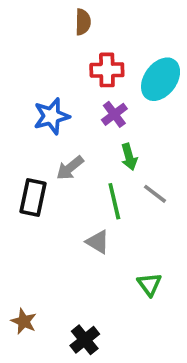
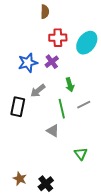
purple cross: (114, 114) -> (52, 62), moved
gray line: (155, 194) -> (84, 105), turned -64
brown star: (24, 321) -> (20, 179), moved

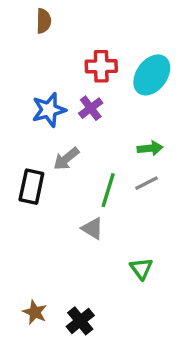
brown semicircle: (45, 12) -> (44, 21), moved
green arrow: (70, 85) -> (150, 148), moved, turned -80
green line: (62, 109) -> (108, 190), turned 30

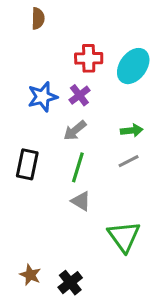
gray arrow: (66, 159) -> (75, 131), moved
green line: (108, 190) -> (78, 167), moved
green triangle: (141, 269) -> (124, 236), size x1.6

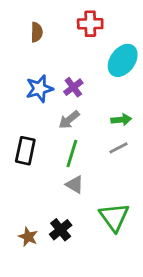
brown semicircle: (38, 18) -> (37, 32), moved
red cross: (89, 58) -> (90, 24), moved
brown star: (30, 275) -> (28, 237), moved
black cross: (70, 283) -> (61, 230), moved

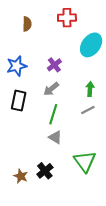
blue star: (39, 89) -> (17, 66), moved
green arrow: (121, 120) -> (90, 89), turned -80
black rectangle: (25, 151) -> (19, 101), moved

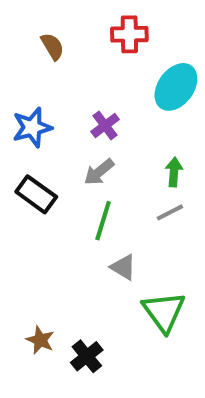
brown semicircle: (27, 24) -> (52, 46), turned -32
black rectangle: (19, 101) -> (36, 194), turned -66
gray triangle: (55, 137) -> (123, 267), moved
black cross: (45, 171) -> (87, 356), moved

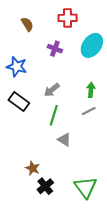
purple cross: (105, 125) -> (55, 49), moved, turned -32
blue star: (32, 127) -> (17, 67), turned 30
green triangle: (164, 312) -> (86, 187), moved
brown star: (40, 340) -> (33, 168), moved

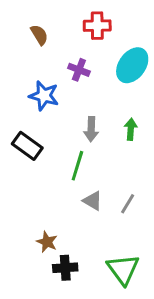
blue star: (17, 67) -> (44, 96), moved
gray arrow: (52, 90) -> (91, 129), moved, turned -49
gray line: (89, 111) -> (128, 204), moved, turned -32
black cross: (45, 186) -> (65, 268), turned 35

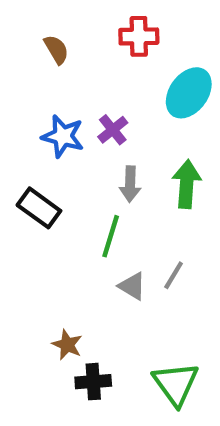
purple cross: (79, 70) -> (113, 130), moved, turned 30
green arrow: (131, 129) -> (187, 184), size x1.5
gray line: (128, 204) -> (174, 275), moved

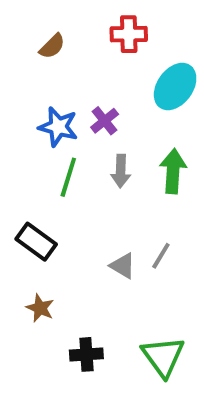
brown semicircle: (56, 49) -> (52, 46), turned 76
black rectangle: (39, 208) -> (36, 242), moved
green line: (111, 236) -> (68, 177), moved
brown star: (67, 345) -> (40, 308), moved

